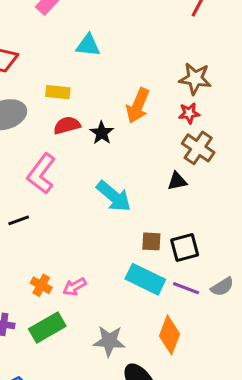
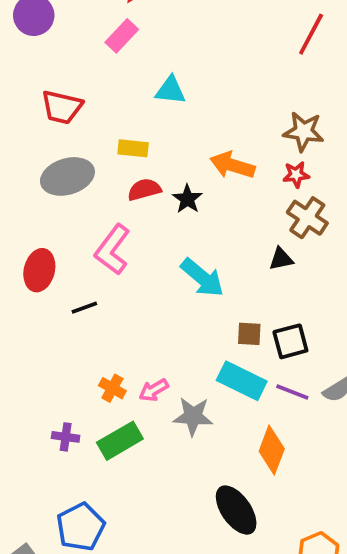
orange arrow: (138, 106) -> (232, 165), turned 84
gray star: (109, 341) -> (193, 416), moved

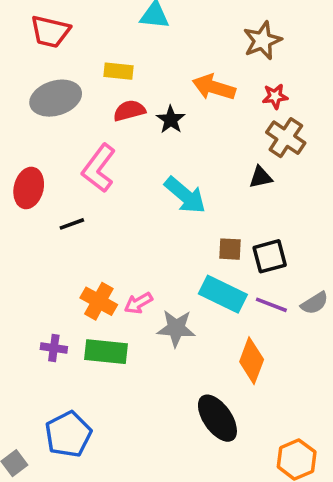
brown star: (304, 131) -> (262, 41), moved, turned -30
orange cross: (112, 388) -> (99, 301), size x1.4
green rectangle: (120, 441) -> (106, 352), turned 36

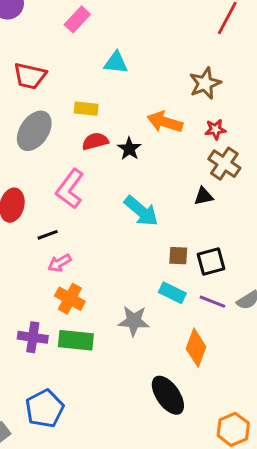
gray ellipse: (56, 98) -> (34, 131), turned -39
cyan rectangle: (223, 294) -> (172, 293), size x0.7
pink arrow: (138, 303) -> (59, 263), moved
purple cross: (54, 348) -> (33, 337), size x1.4

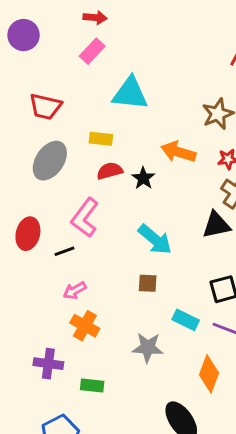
cyan triangle: (116, 63) -> (130, 93), size x1.5
black triangle: (204, 196) -> (216, 225), size x1.5
black line: (48, 235) -> (64, 251), moved
brown square: (178, 256) -> (148, 283), moved
green rectangle: (76, 340) -> (92, 386), moved, size x0.7

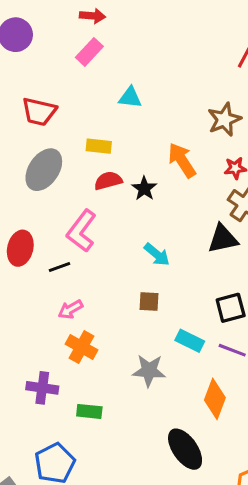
cyan triangle: (130, 93) -> (130, 97), size x0.6
orange arrow: (178, 152) -> (182, 160), turned 40
cyan arrow: (155, 240) -> (157, 254), size x0.7

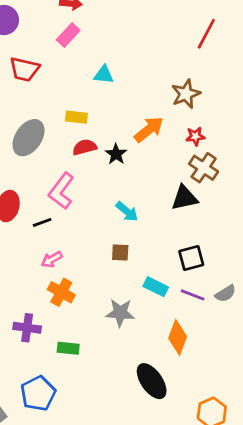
red trapezoid: (39, 112) -> (24, 69), moved
orange arrow: (182, 160) -> (149, 129), turned 84

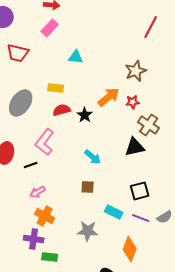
red star: (195, 136) -> (133, 102), moved
purple cross: (27, 328) -> (34, 239), moved

